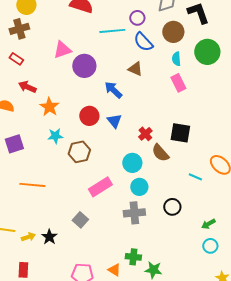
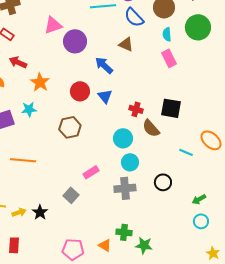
red cross: (145, 134) -> (136, 109), turned -32
cyan star: (55, 136) -> (29, 109), moved
pink rectangle: (100, 187) -> (91, 172), moved, size x0.7

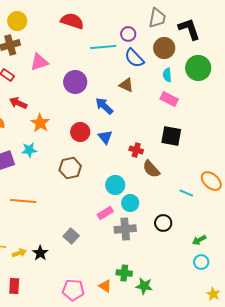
pink triangle: (53, 25) -> (39, 62), moved
pink rectangle: (169, 58) -> (169, 99), turned -36
black square: (171, 108) -> (171, 136), moved
cyan circle: (123, 138) -> (115, 185), moved
pink rectangle: (91, 172) -> (105, 213), moved

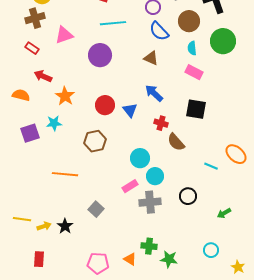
cyan line: (103, 47) -> (113, 23), moved
blue arrow: (104, 106) -> (154, 93), moved
orange line: (23, 201) -> (65, 174), moved
cyan circle: (201, 262) -> (211, 250), moved

